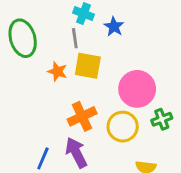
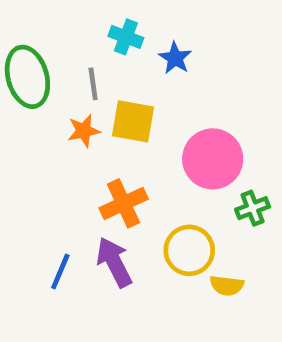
gray line: (75, 38) -> (93, 84), moved
orange star: (57, 72) -> (84, 131), turned -30
yellow circle: (123, 127) -> (189, 250), moved

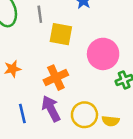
orange star: (84, 131) -> (12, 69), moved
yellow circle: (189, 250) -> (84, 115), moved
blue line: (60, 271) -> (22, 114), turned -36

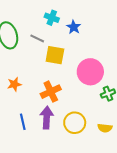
gray line: (40, 14) -> (37, 38), turned -56
purple arrow: (51, 109) -> (47, 118), turned 30
yellow semicircle: (111, 121) -> (105, 128), moved

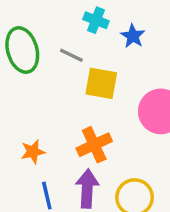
orange star: (14, 84) -> (33, 152), moved

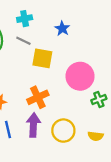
cyan cross: (96, 20) -> (25, 19), moved, turned -32

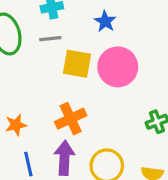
gray line: (23, 41) -> (50, 39), turned -32
pink circle: (80, 76) -> (118, 67), moved

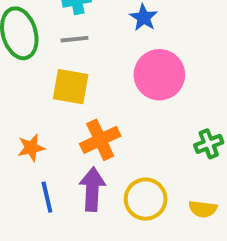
yellow square: (77, 64) -> (71, 87), moved

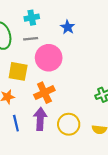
pink circle: (159, 75) -> (49, 58), moved
yellow square: (71, 87) -> (18, 71), moved

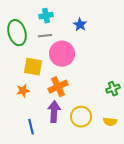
blue line: (16, 123) -> (31, 127), moved

